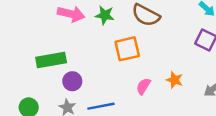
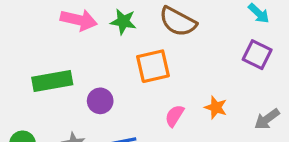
purple circle: (72, 81) -> (100, 101), moved

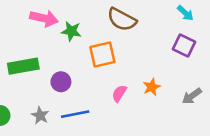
green star: (123, 22) -> (71, 31), moved
orange star: (216, 107) -> (152, 87), turned 30

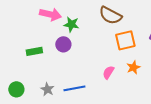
orange square: (102, 55) -> (125, 40), moved
green rectangle: (23, 66) -> (34, 51), size x0.7
purple circle: (61, 82) -> (63, 44), moved

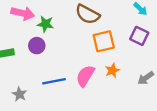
pink semicircle: (108, 72) -> (85, 76), size x1.5
blue line: (74, 88) -> (54, 81), moved

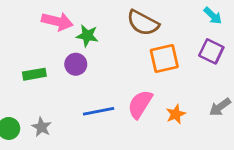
orange star: (112, 70) -> (176, 114), moved
gray star: (19, 94) -> (42, 127), moved

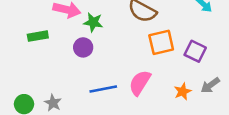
purple square: (211, 51) -> (195, 51), moved
green rectangle: (34, 74) -> (38, 36), moved
orange star: (176, 114) -> (183, 92), moved

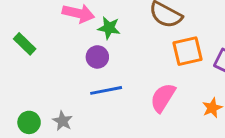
green rectangle: (38, 36) -> (25, 44), moved, turned 54
blue line: (103, 89) -> (106, 90), moved

